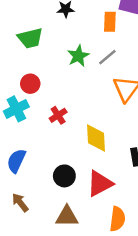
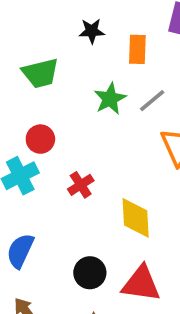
orange rectangle: (110, 22) -> (137, 49), moved
red triangle: (100, 184) -> (141, 284), turned 36

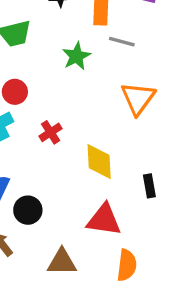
gray line: (152, 101) -> (122, 42), moved, turned 55
black circle: (90, 273) -> (28, 210), moved

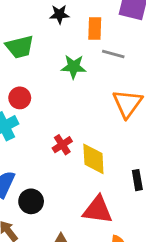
green star: (76, 56) -> (74, 67), turned 30
red cross: (51, 132) -> (62, 145), moved

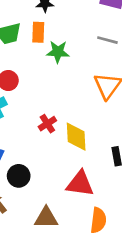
orange rectangle: (95, 28) -> (38, 32), moved
gray line: (113, 54) -> (107, 40), moved

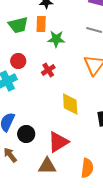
red cross: (47, 124) -> (48, 70), moved
red triangle: (80, 184) -> (58, 142), moved, turned -40

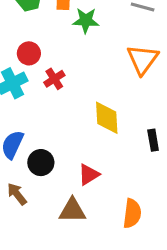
red cross: (48, 70) -> (54, 79), moved
red triangle: (58, 142) -> (89, 175), size x0.7

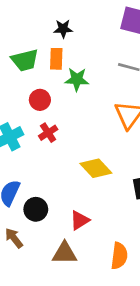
red circle: (29, 53) -> (40, 100), moved
yellow diamond: (107, 118) -> (96, 168), turned -40

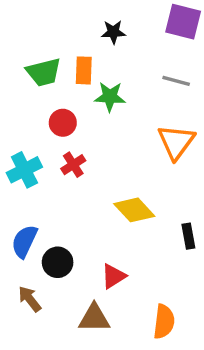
black star: (63, 29) -> (113, 32), moved

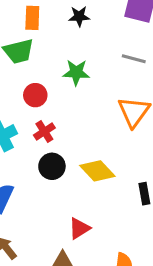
orange rectangle: (84, 70) -> (32, 18), moved
black circle: (58, 262) -> (52, 166), moved

